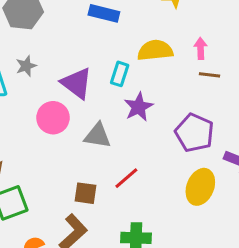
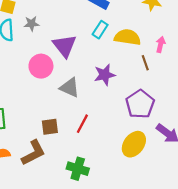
cyan rectangle: (120, 74) -> (100, 30), moved
brown line: (209, 75) -> (145, 63), moved, turned 49
red line: (126, 178) -> (82, 124), turned -36
brown square: (86, 193) -> (50, 127), turned -30

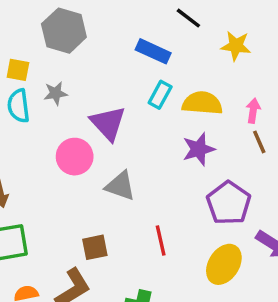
brown line: (145, 63) -> (259, 142), moved
purple star: (105, 75) -> (199, 149), moved
red line: (82, 124) -> (161, 240), moved, turned -36

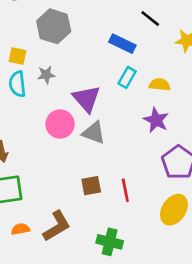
yellow semicircle: (202, 103) -> (160, 85), size x0.7
purple star: (199, 149) -> (156, 120), turned -30
gray triangle: (120, 186) -> (94, 133), moved
brown square: (95, 247) -> (91, 186), moved

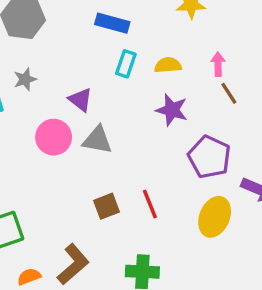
purple triangle: (86, 99) -> (80, 100), size x0.7

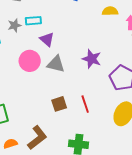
cyan rectangle: (126, 64) -> (33, 21), moved, turned 63
yellow semicircle: (168, 65) -> (110, 11), moved
purple star: (172, 110) -> (92, 59), moved

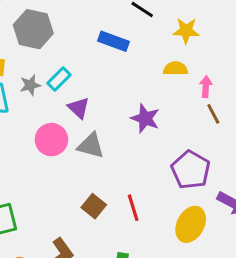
cyan rectangle: (33, 21) -> (59, 79), turned -42
purple star: (92, 59) -> (145, 118), moved
brown square: (59, 104) -> (94, 206), turned -35

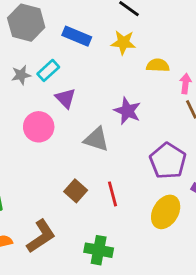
yellow star: (186, 31) -> (123, 42), moved
blue rectangle: (113, 41) -> (77, 36), moved
gray triangle: (91, 146) -> (96, 139), moved

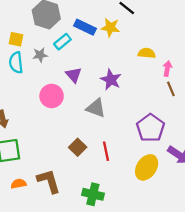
yellow star: (123, 42) -> (110, 27), moved
cyan rectangle: (48, 70) -> (62, 42), moved
purple star: (127, 111) -> (111, 80), moved
brown L-shape: (41, 236) -> (49, 181), turned -76

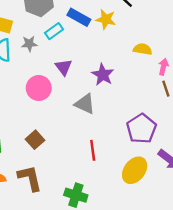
brown square: (78, 147) -> (35, 140), moved

